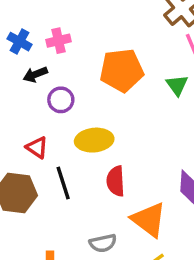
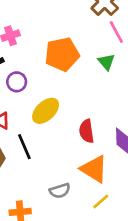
yellow ellipse: (94, 140) -> (46, 111), turned -32
red semicircle: (116, 181) -> (87, 131), moved

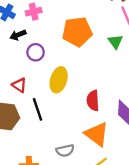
yellow ellipse: (46, 111) -> (59, 80), turned -35

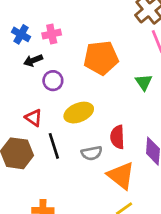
green triangle: (115, 42) -> (144, 82), moved
yellow ellipse: (59, 80) -> (79, 113), turned 50
gray semicircle: (65, 151) -> (92, 153), moved

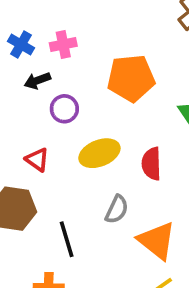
red semicircle: (117, 137) -> (151, 164), moved
black line: (54, 146) -> (67, 239), moved
gray semicircle: (92, 153) -> (117, 209), turned -54

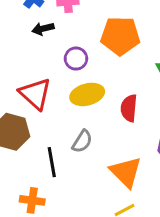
purple circle: (64, 109) -> (76, 59), moved
red triangle: (37, 160) -> (35, 94), size x1.6
gray semicircle: (117, 209) -> (82, 141), moved

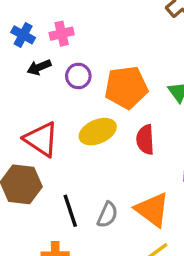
orange pentagon: (120, 36) -> (126, 87), moved
purple circle: (76, 59) -> (78, 76), moved
gray semicircle: (82, 141) -> (107, 215), moved

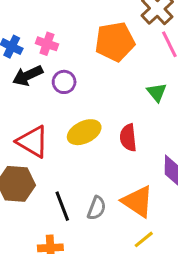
pink cross: (62, 34) -> (47, 44), turned 35
black arrow: (39, 67) -> (28, 76), size x1.4
orange pentagon: (126, 87) -> (115, 42), moved

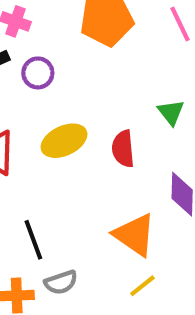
green triangle: (157, 92) -> (171, 112), moved
gray semicircle: (97, 208) -> (61, 282), moved, turned 50

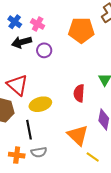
yellow ellipse: (64, 141) -> (40, 104), moved
yellow line: (142, 286) -> (93, 157), moved, turned 64

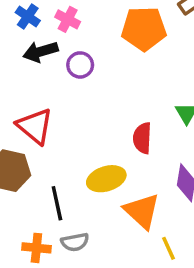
yellow ellipse: (40, 104) -> (106, 179), moved
yellow line: (93, 157) -> (169, 248), turned 32

